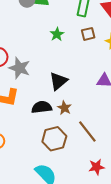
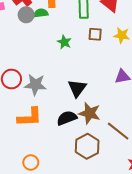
brown square: (88, 34) -> (95, 34), turned 32
brown star: (64, 108) -> (90, 113), size x1.5

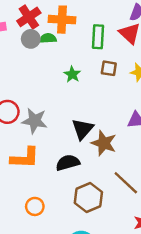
brown star: (90, 113) -> (104, 143), moved
orange circle: (31, 162) -> (35, 206), moved

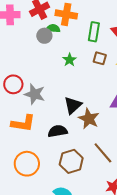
gray circle: (31, 39) -> (44, 36), moved
orange circle: (35, 206) -> (27, 164), size x1.6

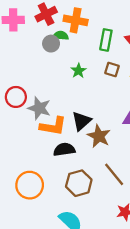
orange L-shape: (23, 123) -> (53, 126), moved

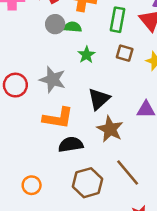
green semicircle: (61, 36) -> (73, 27), moved
gray star: (39, 108) -> (53, 80), moved
black triangle: (81, 121) -> (99, 99), moved
orange circle: (30, 185) -> (32, 185), size x0.6

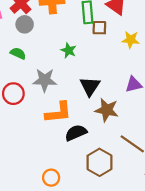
gray circle: (55, 24) -> (25, 24), moved
green semicircle: (73, 27) -> (18, 53), moved, turned 35
brown square: (125, 53) -> (99, 28), moved

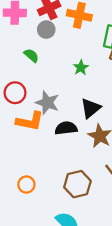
gray star: (45, 80) -> (47, 103), moved
orange L-shape: (58, 113) -> (30, 121), moved
black semicircle: (76, 133) -> (66, 128), moved

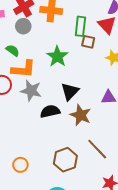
green star: (81, 68) -> (57, 56), size x1.5
orange L-shape: (30, 121) -> (23, 69), moved

